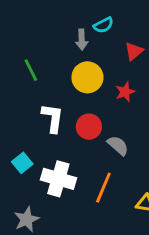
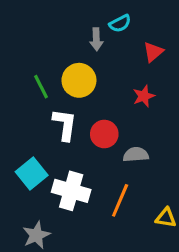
green line: (31, 70) -> (41, 87), moved
yellow circle: (87, 77) -> (79, 80), moved
gray semicircle: (118, 145) -> (136, 155), turned -45
cyan square: (22, 163) -> (32, 174), size x1.4

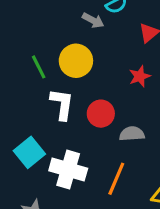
gray arrow: (96, 39) -> (93, 20), turned -60

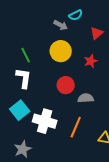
yellow circle: (76, 61) -> (61, 51), moved
white L-shape: (62, 104) -> (24, 78), moved

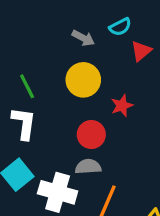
cyan semicircle: (76, 15) -> (120, 27), moved
red star: (91, 61) -> (122, 106), moved
gray semicircle: (86, 98) -> (88, 167), moved

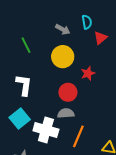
cyan semicircle: (120, 27) -> (87, 22), turned -72
green line: (27, 86) -> (26, 45), moved

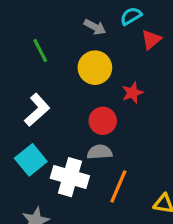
cyan semicircle: (87, 22) -> (131, 16), turned -112
white L-shape: (24, 85) -> (37, 110), turned 40

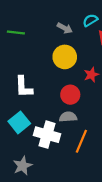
green line: (40, 50) -> (16, 33), moved, turned -56
white L-shape: (37, 110) -> (24, 87), turned 130

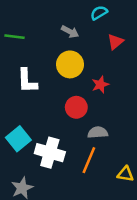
cyan semicircle: (90, 20) -> (99, 13), moved
white L-shape: (24, 87) -> (27, 81), moved
gray semicircle: (68, 117) -> (98, 132), moved

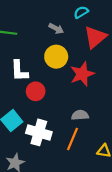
red triangle: (115, 42) -> (95, 37), size x1.6
red star: (100, 85) -> (82, 74), size x1.6
red circle: (76, 107) -> (36, 91), moved

